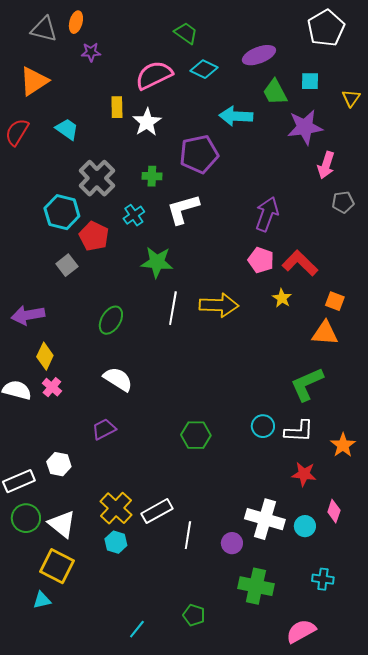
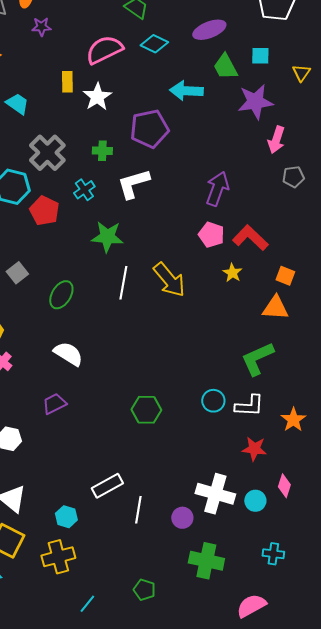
gray square: (67, 265) -> (17, 273), moved
yellow arrow: (219, 305) -> (169, 280), turned 48
yellow cross: (116, 508) -> (58, 557), moved, turned 32

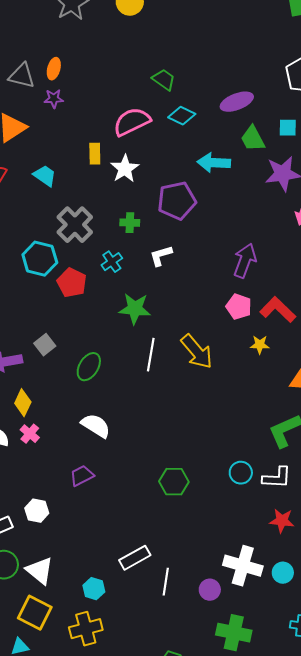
purple star: (41, 27) -> (54, 99), moved
white L-shape: (133, 184) -> (161, 256), size x0.7
yellow star: (232, 273) -> (260, 345), turned -30

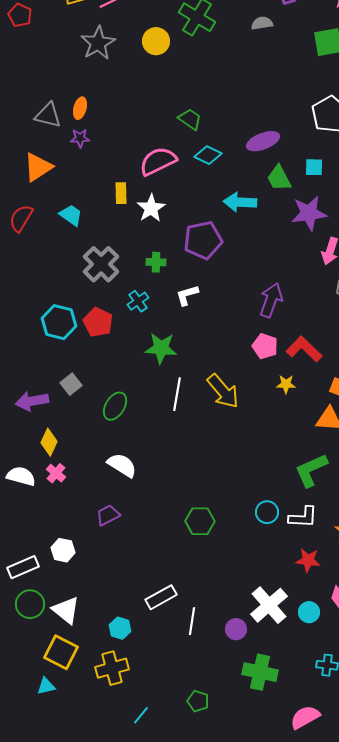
cyan hexagon: (40, 259) -> (59, 322), moved
white cross: (243, 566) -> (269, 605), turned 33

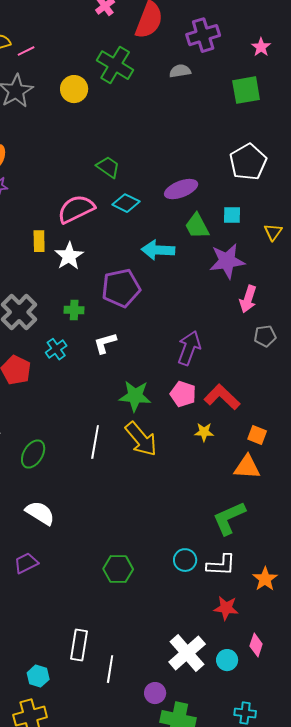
green star: (161, 348) -> (135, 396), moved
white rectangle: (161, 597) -> (79, 645), turned -52
purple circle: (236, 629) -> (155, 693), moved

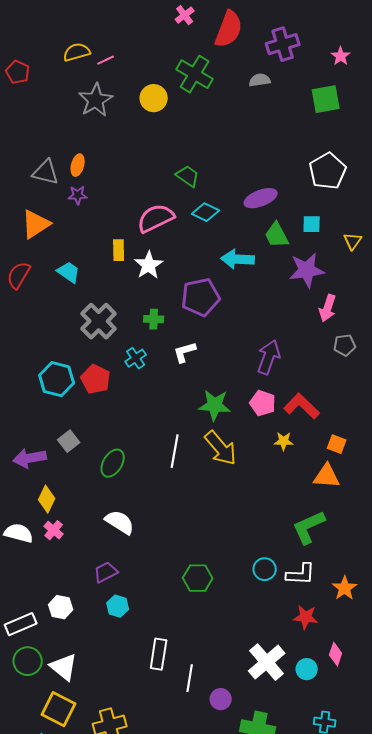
cyan hexagon: (38, 676) -> (118, 606), moved
purple circle: (155, 693) -> (221, 699), moved

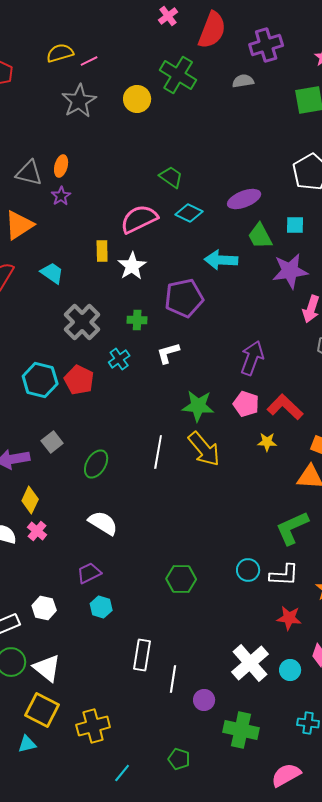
purple star: (78, 195) -> (61, 196), turned -30

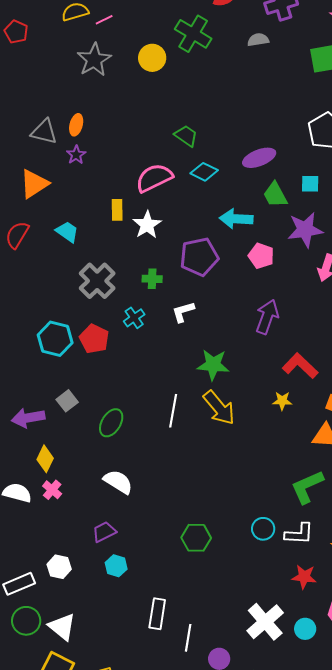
pink pentagon: (246, 404) -> (261, 256), moved

